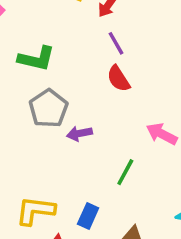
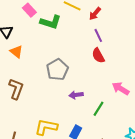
green L-shape: (36, 59) -> (51, 22), moved
purple arrow: (79, 133) -> (76, 95), moved

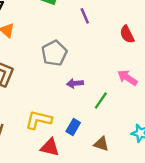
purple line: (98, 35) -> (85, 16), moved
red semicircle: (98, 56) -> (127, 34), moved

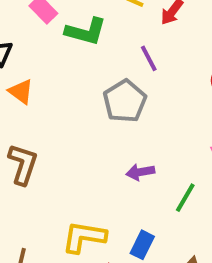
gray pentagon: (54, 53) -> (125, 101), moved

